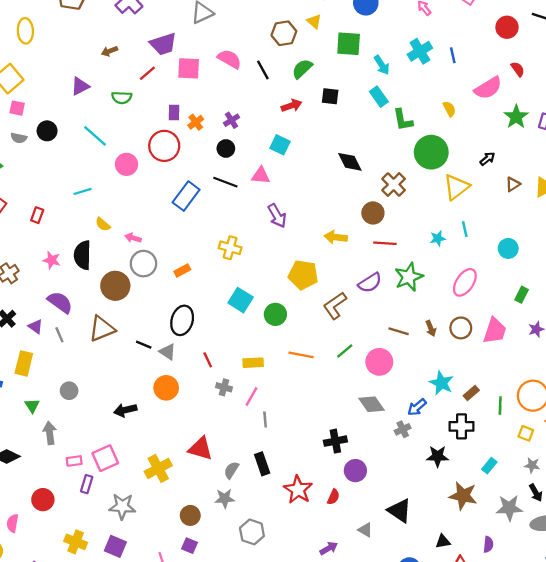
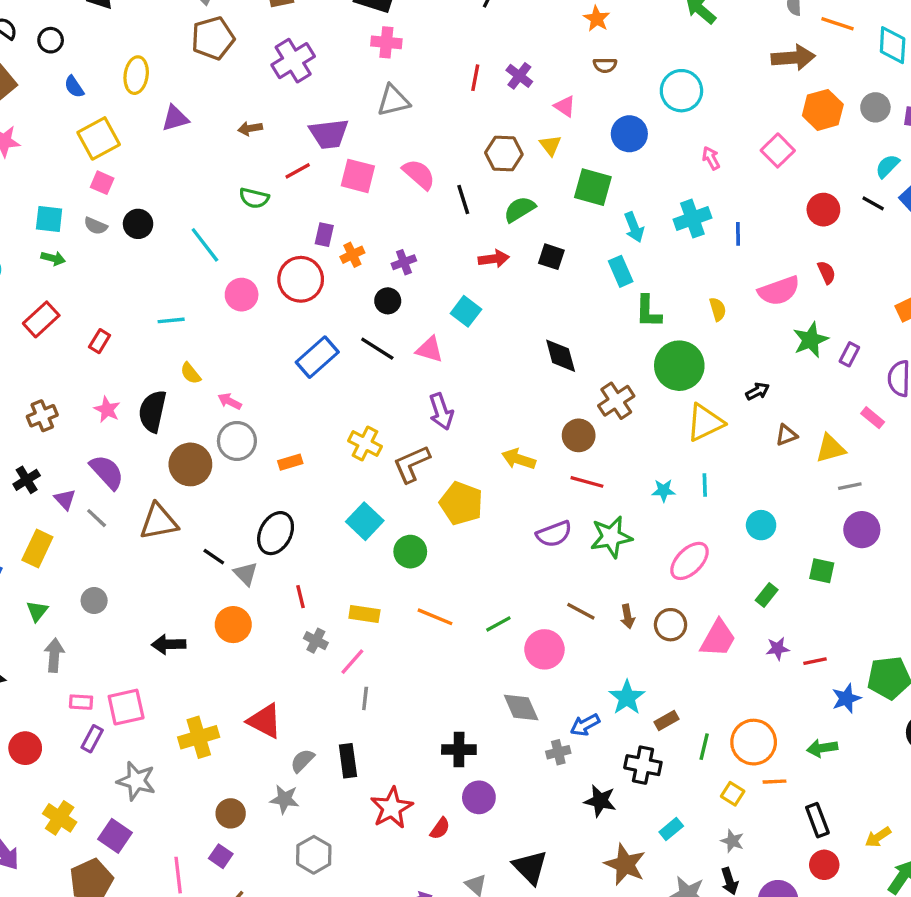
purple triangle: (80, 86) -> (175, 118), moved
brown L-shape: (335, 306) -> (412, 464), moved
gray line: (59, 335) -> (97, 518), turned -35

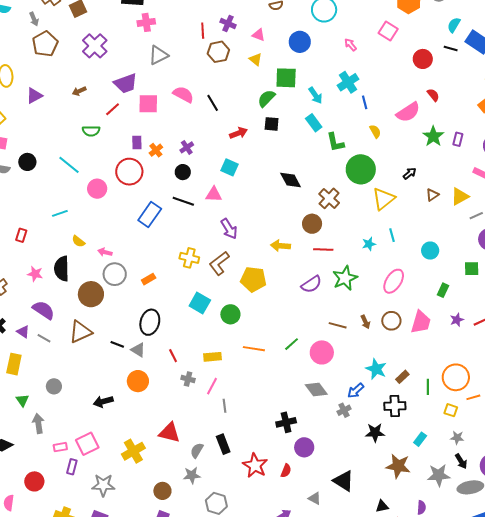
brown hexagon: (504, 153) -> (218, 52), moved
green semicircle: (520, 209) -> (266, 98), moved
blue line: (738, 234) -> (365, 102), moved

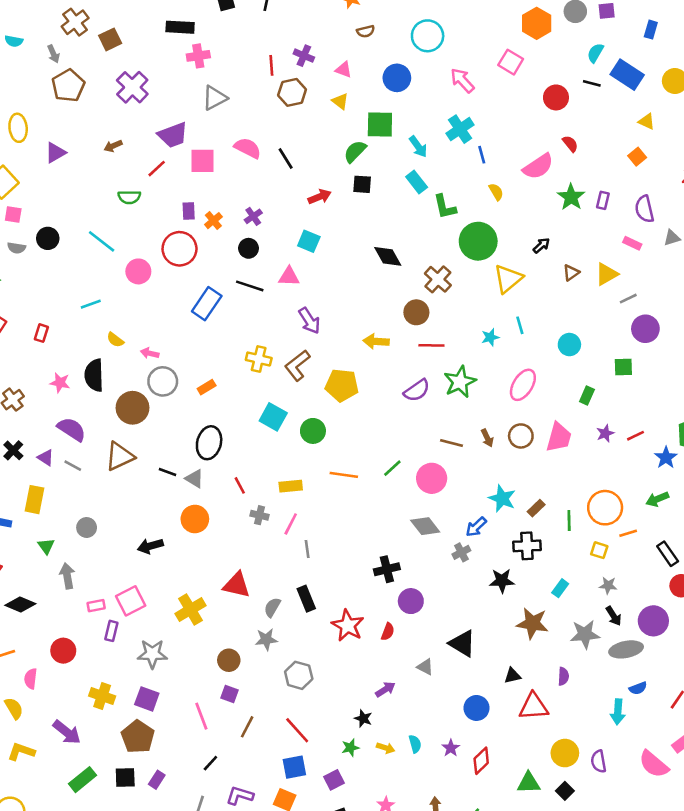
pink arrow: (350, 45) -> (462, 80), size x1.5

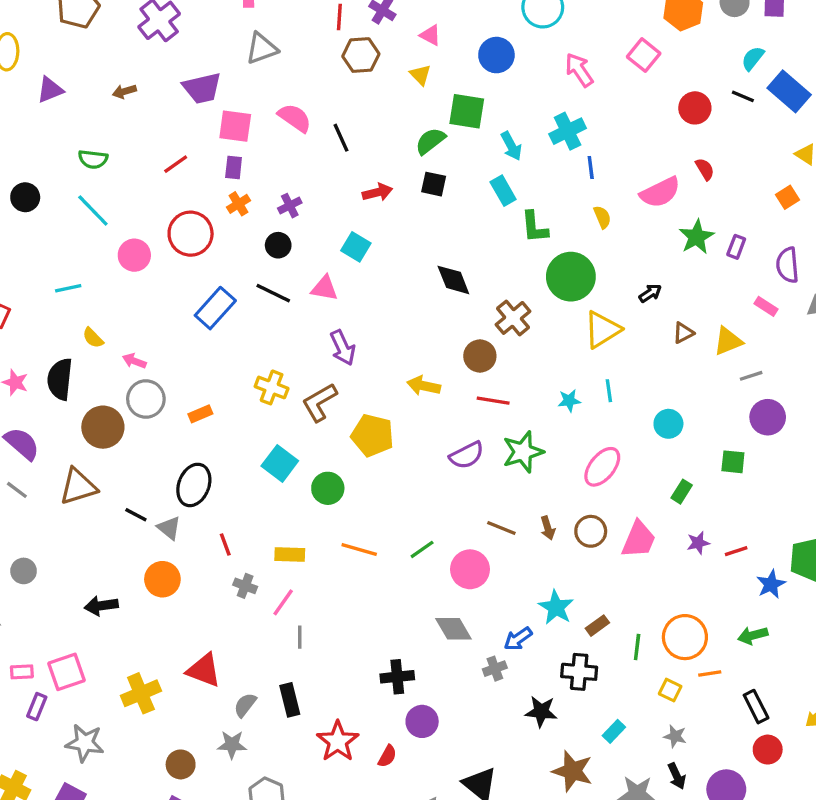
red line: (157, 169) -> (176, 164), moved
green semicircle: (129, 197) -> (93, 159), moved
purple rectangle: (189, 211) -> (234, 167), moved

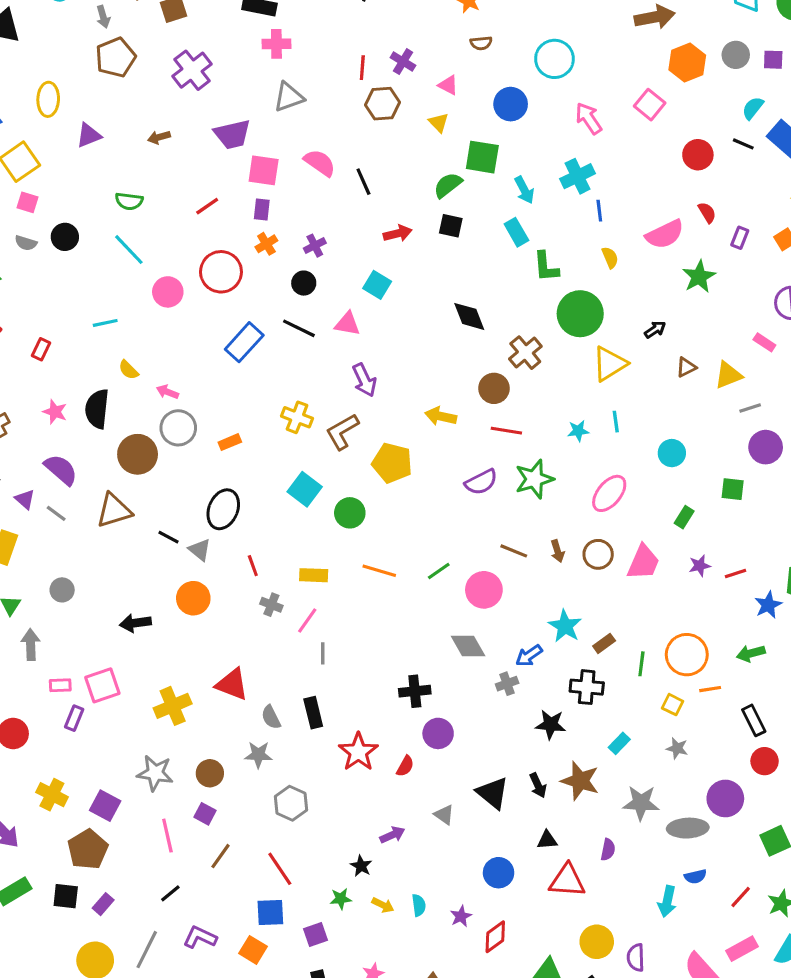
purple rectangle: (736, 247) -> (740, 238), moved
gray semicircle: (245, 705) -> (271, 717), turned -65
gray star: (85, 743) -> (155, 773), moved
black arrow: (677, 776) -> (538, 785), moved

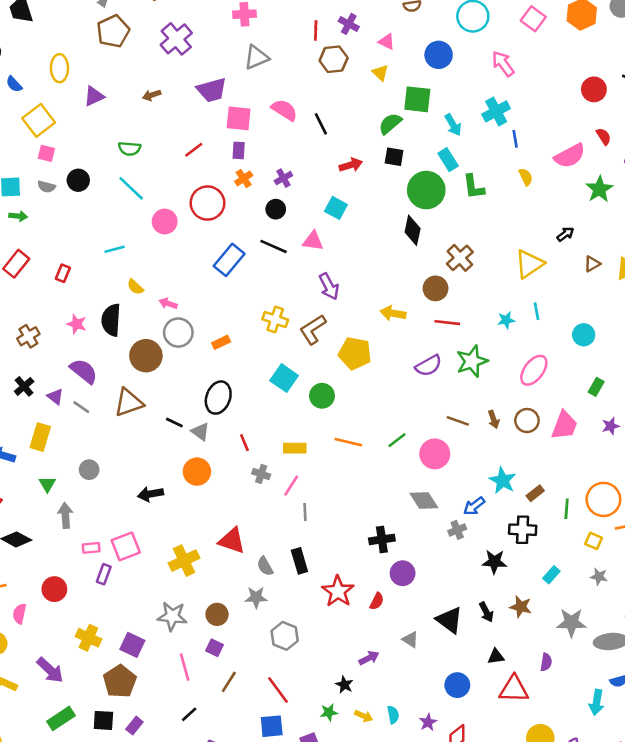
pink square: (650, 105) -> (533, 19), moved
green circle: (580, 314) -> (426, 190), moved
black diamond: (469, 316) -> (413, 230), turned 36
brown star: (580, 781) -> (521, 607), size x0.7

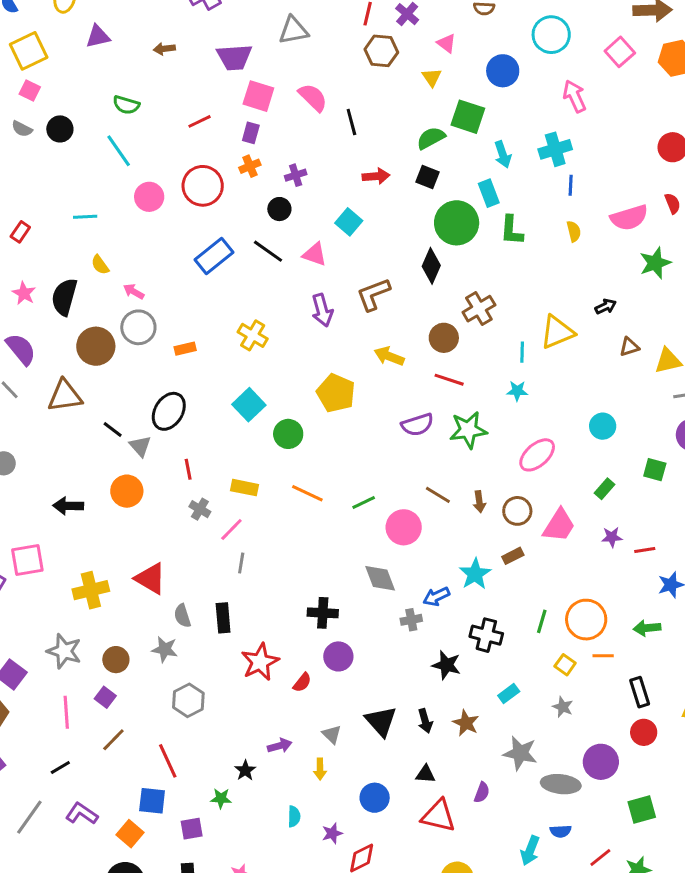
cyan line: (537, 311) -> (522, 352), moved
brown L-shape: (313, 329) -> (373, 294), moved
brown rectangle: (535, 493) -> (513, 556), moved
yellow arrow: (364, 716) -> (320, 769), moved, turned 54

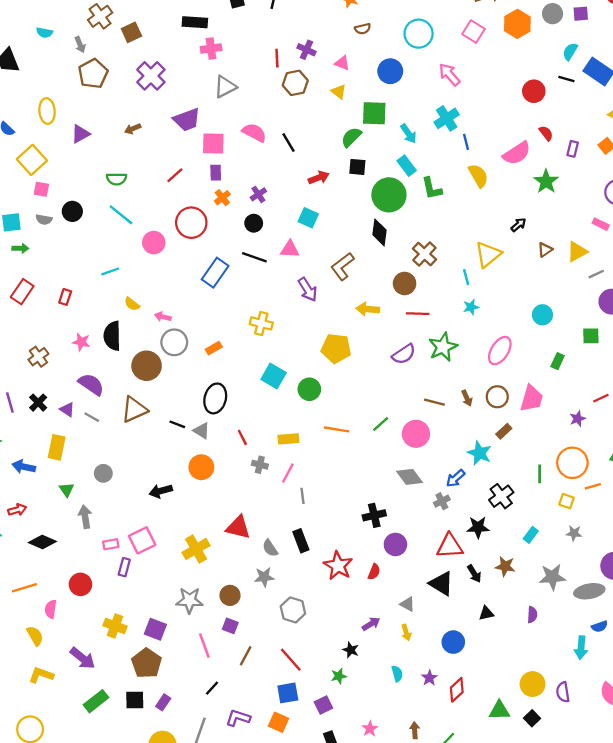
yellow semicircle: (574, 231) -> (478, 176), size x1.5
purple star: (612, 537) -> (578, 419), moved
black cross: (486, 635) -> (501, 496), turned -35
red triangle: (438, 816) -> (450, 546), moved

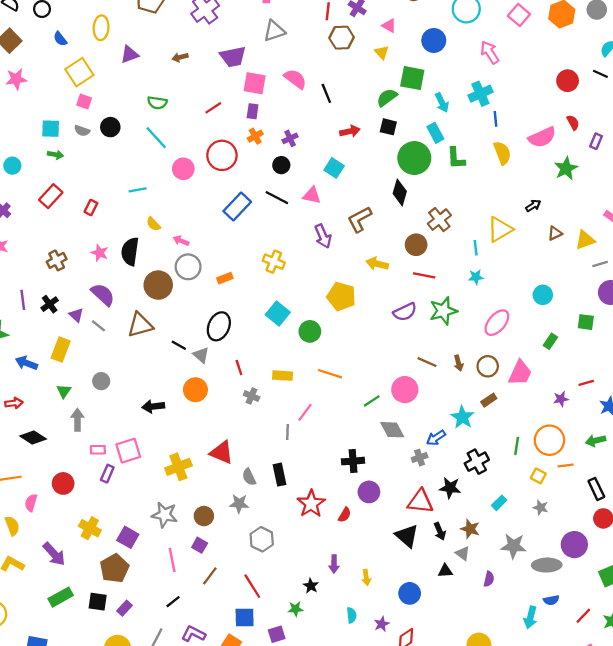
green line: (381, 424) -> (372, 401), moved
pink line: (288, 473) -> (305, 412), moved
gray triangle: (407, 604) -> (463, 553), moved
purple arrow: (371, 624) -> (334, 564), turned 114

